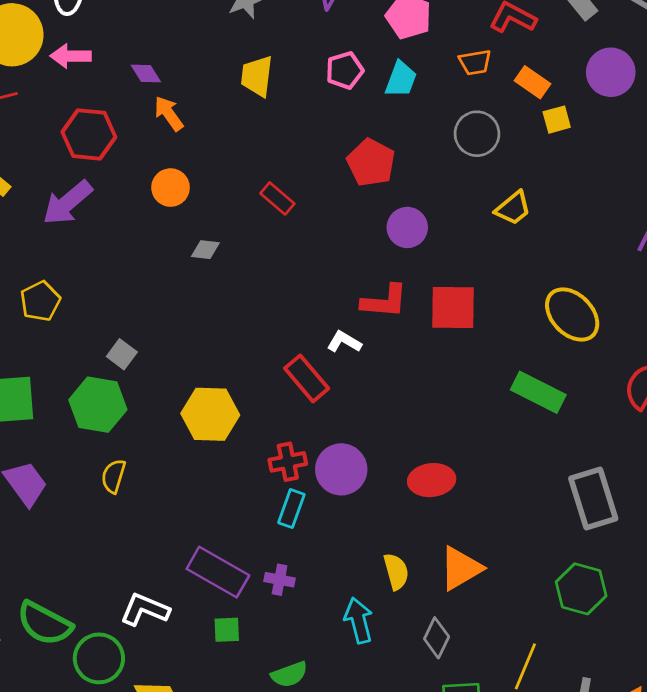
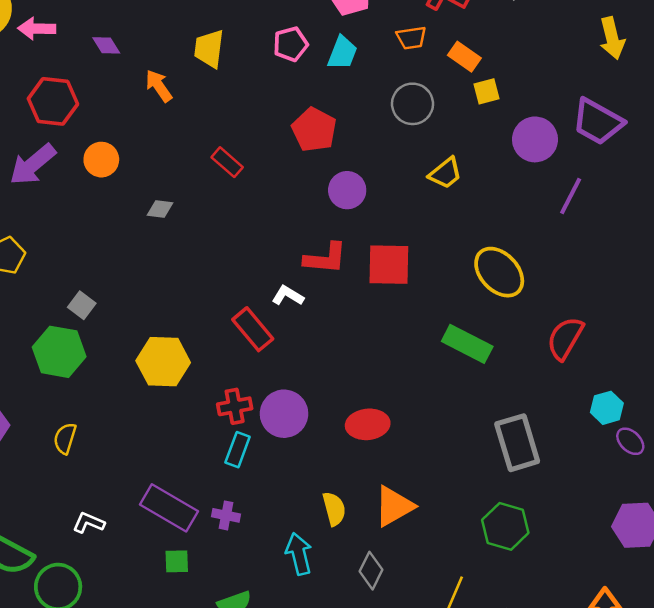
purple circle: (611, 72) -> (535, 139), moved
orange arrow: (169, 113) -> (159, 86), moved
orange circle: (171, 188) -> (101, 160), moved
yellow semicircle: (114, 476) -> (65, 438), moved
white L-shape: (145, 610) -> (89, 523), moved, size x0.7

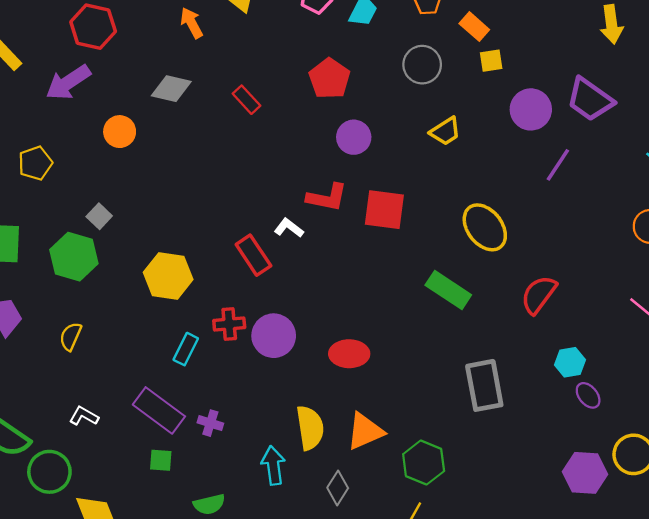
orange circle: (101, 160) -> (120, 132), moved
gray diamond: (160, 209) -> (171, 89), moved, size x1.6
cyan rectangle: (238, 450) -> (186, 349), moved
yellow semicircle: (334, 509) -> (310, 428), size x1.4
green hexagon: (505, 526) -> (424, 463), moved

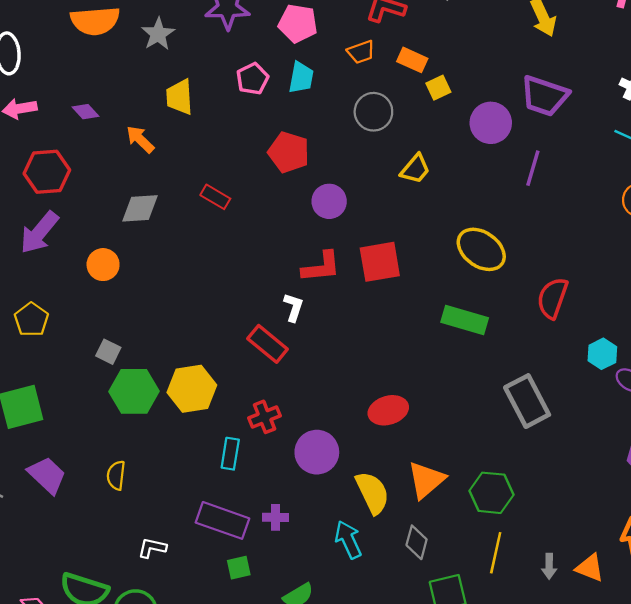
white L-shape: (289, 228) -> (294, 307), turned 88
green hexagon: (74, 257) -> (134, 391), moved
purple circle: (274, 336) -> (317, 452), moved

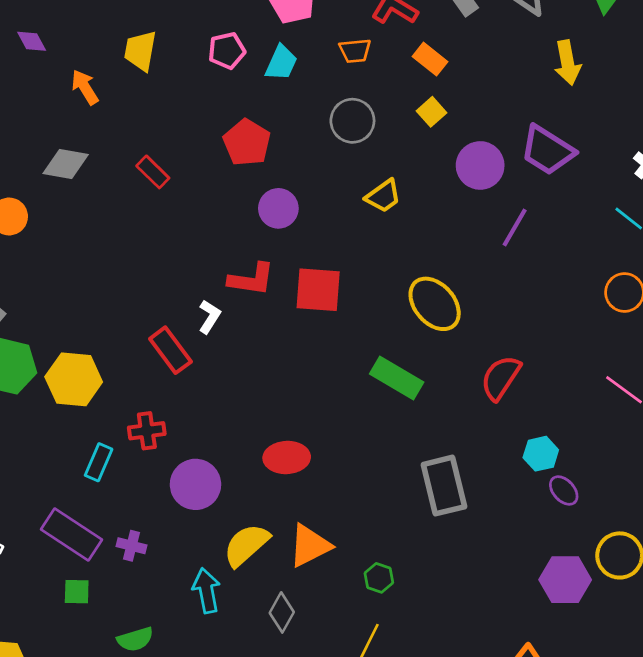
orange rectangle: (412, 60) -> (430, 59), moved
yellow square: (438, 88) -> (431, 112), turned -30
yellow semicircle: (372, 493) -> (246, 545), turned -120
green hexagon: (491, 493) -> (379, 578), size x0.6

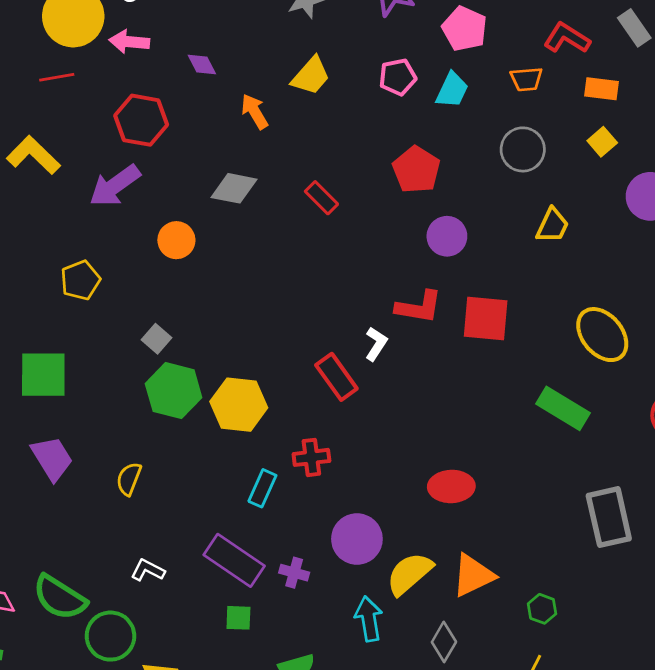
yellow trapezoid: (140, 51) -> (311, 76), turned -150
orange rectangle: (430, 59) -> (602, 89), turned -32
yellow trapezoid: (383, 196) -> (552, 225), turned -30
purple circle: (195, 484) -> (357, 539), moved

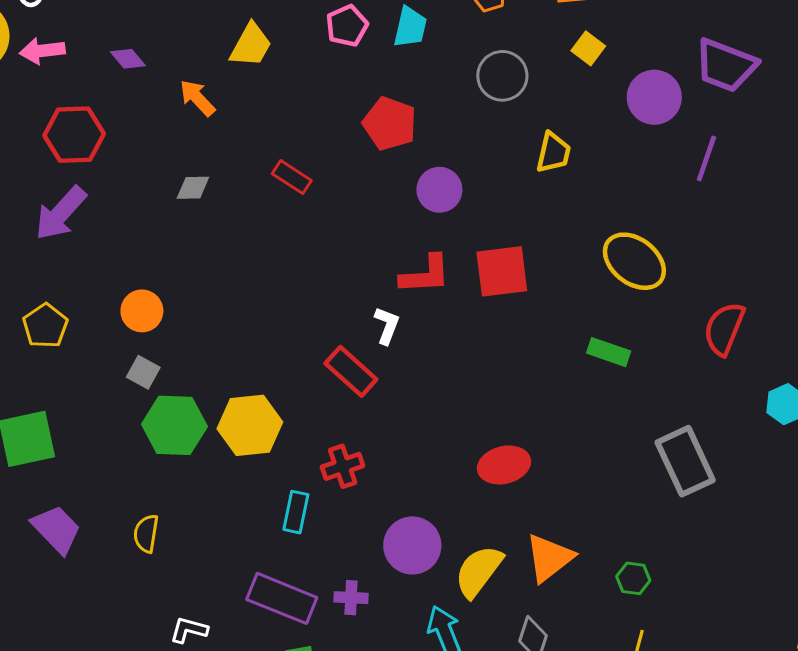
gray diamond: (234, 188) -> (193, 188), size x0.7
orange circle: (176, 240) -> (142, 311), moved
green rectangle: (563, 408) -> (609, 352), size x0.7

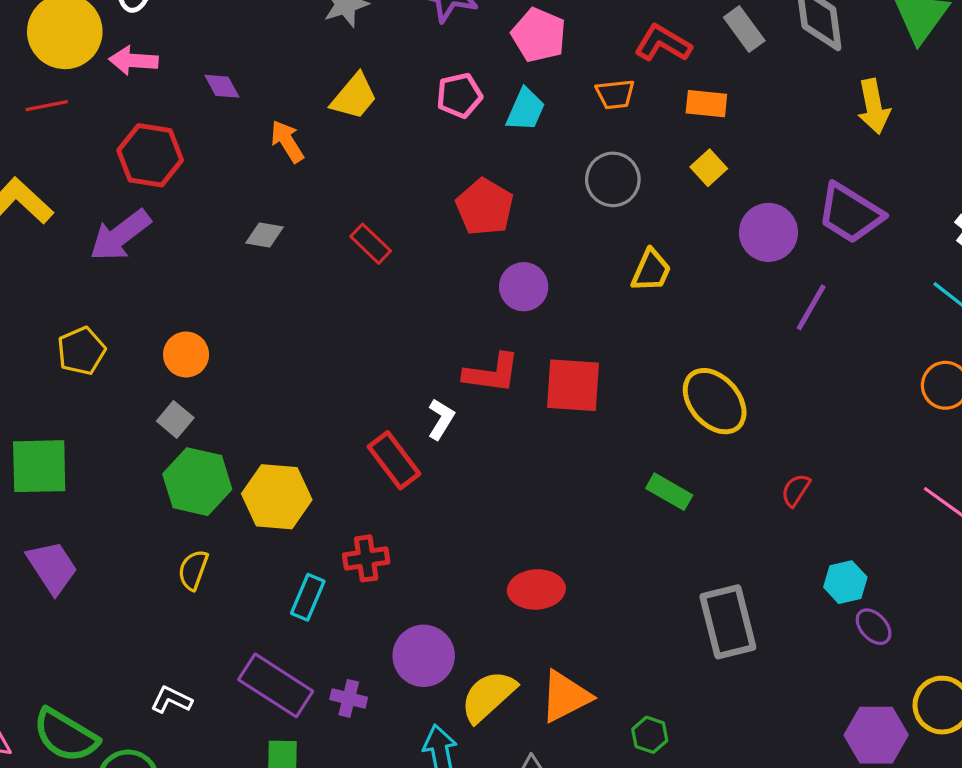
red semicircle: (724, 329) -> (796, 490), size x0.6
yellow semicircle: (146, 534) -> (193, 570), moved

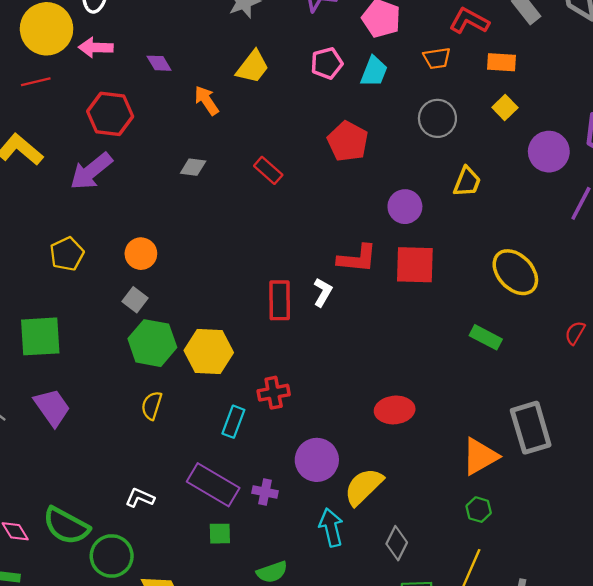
purple circle: (524, 287) -> (405, 207), moved
red rectangle: (394, 460) -> (280, 300), moved, turned 39
orange triangle: (565, 696) -> (480, 456), moved

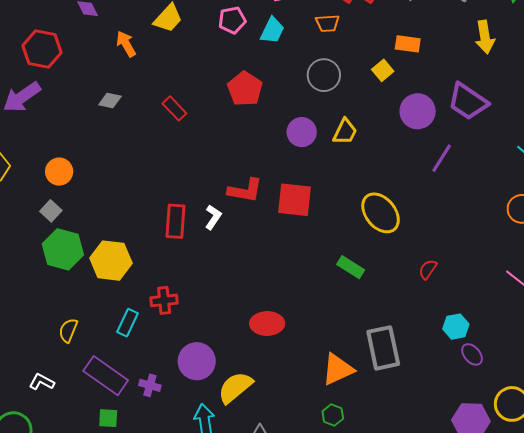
orange rectangle: (502, 62) -> (408, 44), moved
purple circle: (405, 207) -> (302, 132), moved
yellow semicircle: (152, 406) -> (68, 330), moved

